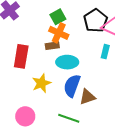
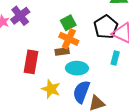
yellow star: (41, 83) -> (51, 89), turned -30

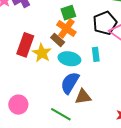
brown rectangle: (62, 52) -> (58, 40), turned 40
cyan rectangle: (115, 58) -> (96, 54), moved, turned -32
yellow star: (51, 89) -> (42, 53), moved

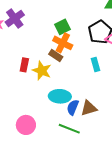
red rectangle: (25, 45) -> (24, 65), size x0.6
cyan ellipse: (69, 59) -> (60, 96), moved
blue semicircle: (70, 83) -> (73, 107), moved, size x0.7

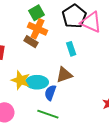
yellow star: (42, 71) -> (21, 80), moved
brown triangle: (89, 108) -> (64, 75), moved

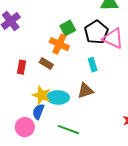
green square: (36, 13) -> (68, 28), moved
brown rectangle: (31, 42) -> (46, 64), moved
blue semicircle: (50, 93) -> (38, 112), moved

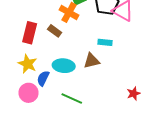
cyan rectangle: (93, 65) -> (105, 42), moved, turned -72
red rectangle: (22, 67) -> (30, 33), size x1.5
yellow star: (42, 95) -> (28, 64), moved

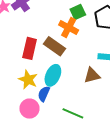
brown rectangle: (55, 31) -> (54, 46), size x1.5
cyan ellipse: (64, 66) -> (53, 75), moved, turned -70

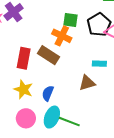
green square: (78, 12) -> (70, 20), turned 35
cyan ellipse: (53, 75) -> (52, 117), moved
blue semicircle: (44, 94) -> (48, 93), moved

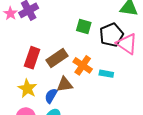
orange cross: (62, 36) -> (83, 65), moved
brown rectangle: (48, 55) -> (57, 58), turned -75
brown triangle: (87, 83) -> (65, 84), moved

